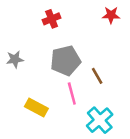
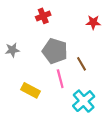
red star: (111, 15) -> (93, 22), moved
gray pentagon: (65, 61) -> (55, 51), turned 30

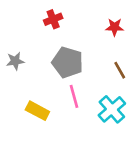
brown line: (82, 64) -> (120, 70), moved
cyan cross: (84, 101) -> (112, 109), moved

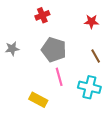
cyan cross: (112, 109) -> (89, 87), turned -35
yellow rectangle: (37, 111) -> (38, 100), moved

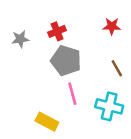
red cross: (42, 15) -> (57, 31), moved
gray star: (12, 49) -> (20, 39), moved

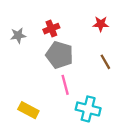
cyan cross: (109, 106) -> (88, 109), moved
yellow rectangle: (47, 122) -> (28, 110), moved

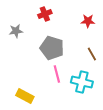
red cross: (51, 29) -> (45, 14), moved
cyan cross: (88, 109) -> (82, 82), moved

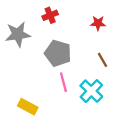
gray star: (16, 31) -> (18, 34), size x1.6
cyan cross: (82, 82) -> (91, 91), turned 30

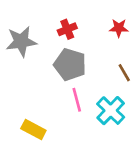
red cross: (50, 15) -> (67, 29), moved

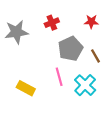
gray pentagon: (70, 65) -> (71, 49), moved, turned 30
yellow rectangle: (33, 130) -> (26, 88), moved

